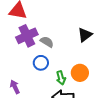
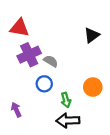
black triangle: (85, 35) -> (92, 35), moved
orange circle: (80, 73) -> (93, 87), moved

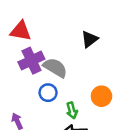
black triangle: (92, 35) -> (90, 39), moved
gray semicircle: (51, 61) -> (55, 68), size x1.5

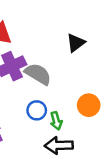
blue circle: (48, 93) -> (37, 110), moved

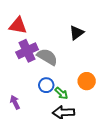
green arrow: (56, 121) -> (61, 93), turned -32

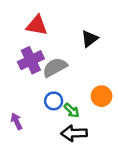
red triangle: (18, 26) -> (37, 25), moved
gray semicircle: (47, 57) -> (55, 67), turned -60

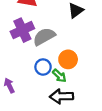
orange circle: (102, 96) -> (68, 59), moved

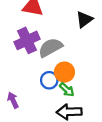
orange circle: (68, 59) -> (64, 72), moved

